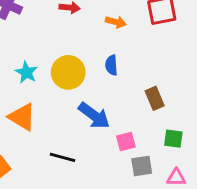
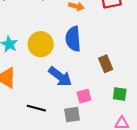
blue semicircle: (111, 65) -> (73, 39), size x1.6
gray square: (142, 166) -> (72, 115), moved

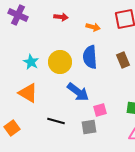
brown rectangle: (106, 64) -> (123, 60), moved

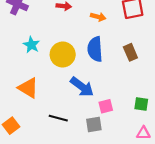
cyan star: (31, 62) -> (31, 45), moved

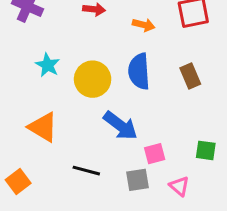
pink triangle: (143, 133) -> (179, 186), moved, turned 40

